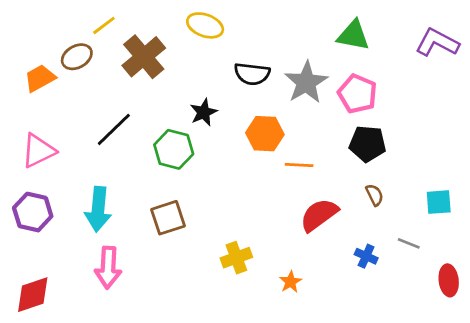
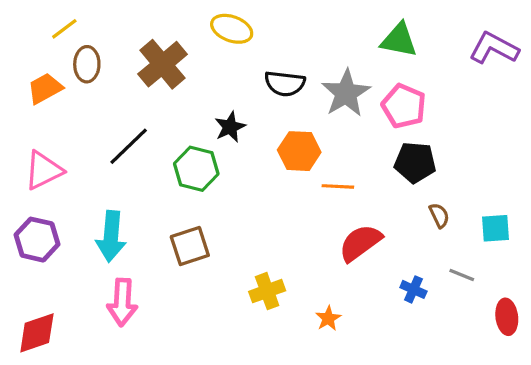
yellow line: (104, 25) -> (64, 29), moved
brown ellipse: (77, 57) -> (87, 64), turned -60
brown semicircle: (375, 195) -> (439, 215), moved

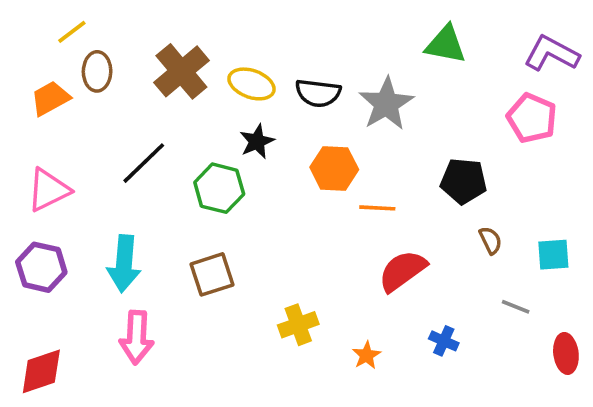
yellow ellipse: (232, 29) -> (252, 84), moved
pink pentagon: (404, 106) -> (532, 118), moved
blue cross: (413, 289) -> (444, 341), moved

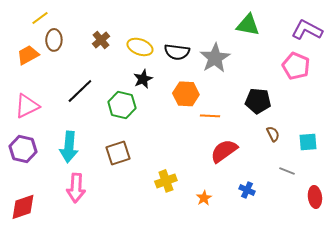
brown cross: (181, 71) -> (101, 40), size x0.6

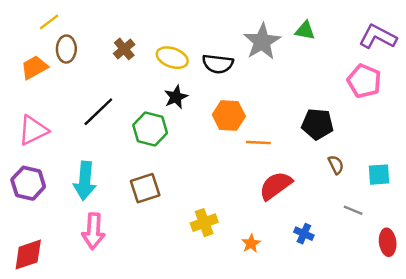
green triangle: (248, 25) -> (305, 31), size x0.7
gray star: (215, 58) -> (262, 42), moved

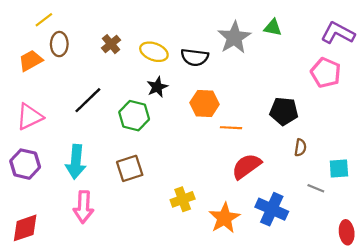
brown semicircle: (336, 165) -> (300, 148), turned 35
cyan square: (379, 175) -> (339, 168), moved
blue cross: (304, 234) -> (272, 209), size x1.8
red ellipse: (388, 242) -> (347, 232), moved
orange star: (251, 243) -> (224, 218), size x1.8

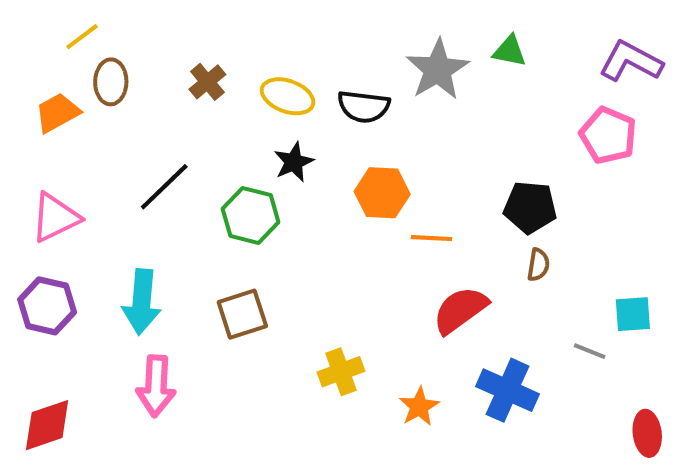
brown semicircle: (300, 148) -> (538, 265), moved
orange star: (224, 218) -> (419, 407), size x0.7

